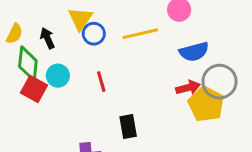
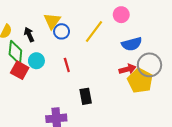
yellow line: (140, 34) -> (94, 31), turned -40

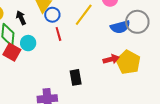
red line: (67, 65) -> (58, 34), moved
gray circle: (149, 65) -> (137, 22), moved
red arrow: (128, 69) -> (111, 59), moved

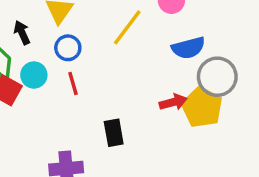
blue circle: (52, 15) -> (68, 48), moved
gray circle: (137, 22) -> (217, 77), moved
red line: (58, 34) -> (73, 83), moved

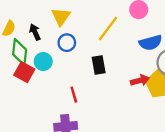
red line: (73, 83) -> (74, 95), moved
black rectangle: (114, 133) -> (99, 65), moved

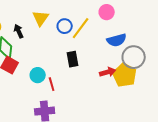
blue circle: (67, 43) -> (65, 26), moved
cyan circle: (43, 62) -> (38, 75), moved

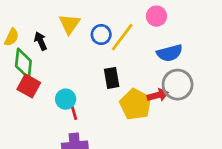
gray circle: (134, 57) -> (178, 85), moved
yellow pentagon: (125, 75) -> (135, 104), moved
red line: (52, 84) -> (73, 111), moved

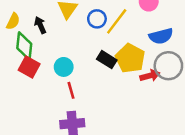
black rectangle: (112, 78) -> (107, 60), turned -48
cyan circle: (66, 99) -> (64, 67), moved
yellow pentagon: (135, 104) -> (130, 58), moved

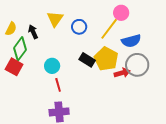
yellow line: (117, 21) -> (109, 29), moved
green diamond: (24, 46) -> (20, 49), turned 30
red square: (29, 67) -> (14, 67), moved

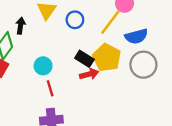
black arrow: (33, 32) -> (21, 26), turned 32
red arrow: (122, 73) -> (89, 74), moved

